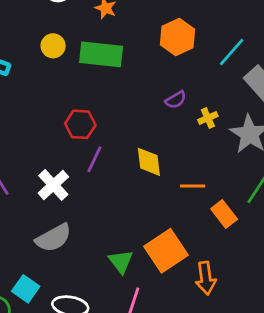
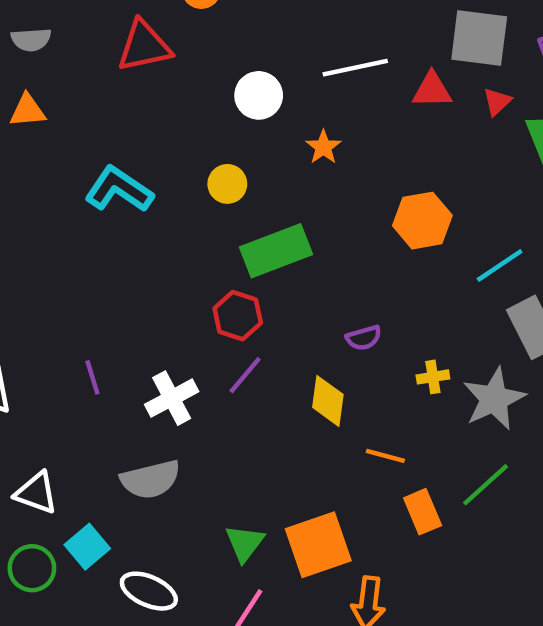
green rectangle: (101, 54) -> (276, 251), moved, turned -42
purple semicircle: (176, 100) -> (364, 338), moved
yellow cross: (208, 118) -> (433, 377), moved

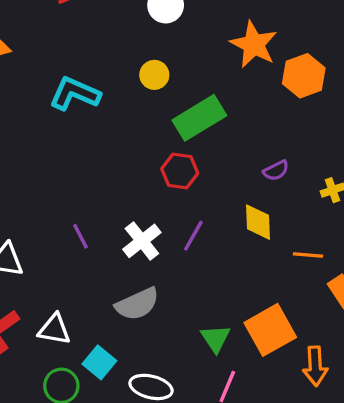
orange star: (323, 147) -> (254, 44), moved, size x1.8
purple line: (245, 375) -> (193, 236), moved

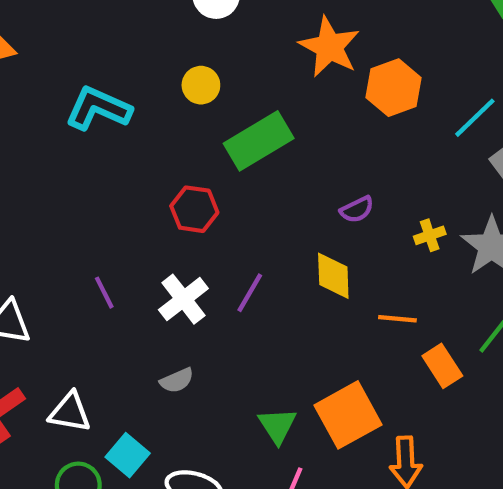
red hexagon: (180, 171) -> (194, 209), moved
gray semicircle: (137, 304) -> (177, 380), size x0.6

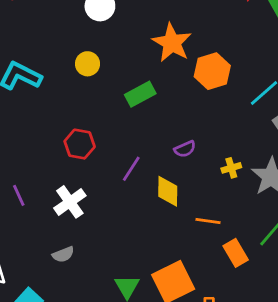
green rectangle: (259, 141) -> (140, 94), moved, size x0.7
purple line: (250, 293) -> (131, 169), moved

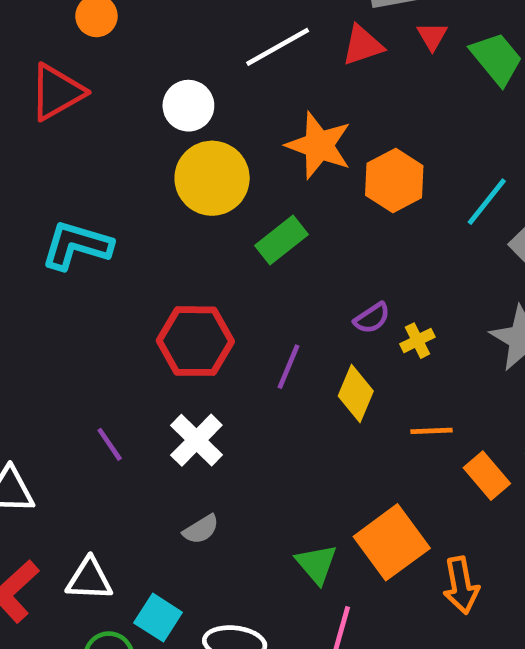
yellow circle: (88, 64) -> (212, 178), moved, size x1.8
red hexagon: (80, 144) -> (195, 341), size x1.4
yellow cross: (231, 168) -> (417, 341), moved
yellow diamond: (168, 191) -> (356, 393), turned 32

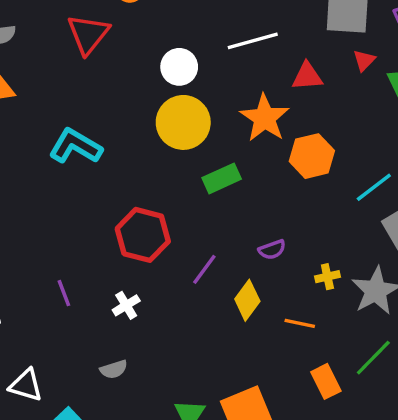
red triangle: (363, 45) -> (307, 76), moved
red triangle: (57, 92) -> (88, 34), turned -36
yellow cross: (417, 341) -> (327, 277), moved
orange line: (432, 431) -> (300, 323), moved
white cross: (196, 440) -> (126, 305), size x0.7

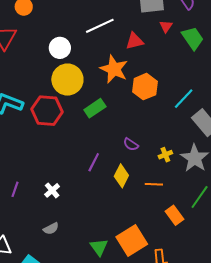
red hexagon: (143, 235) -> (47, 111), moved
purple semicircle: (272, 250) -> (131, 144), turned 63
purple line: (64, 293) -> (15, 189), turned 49

